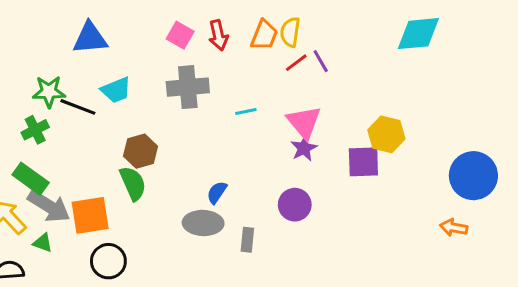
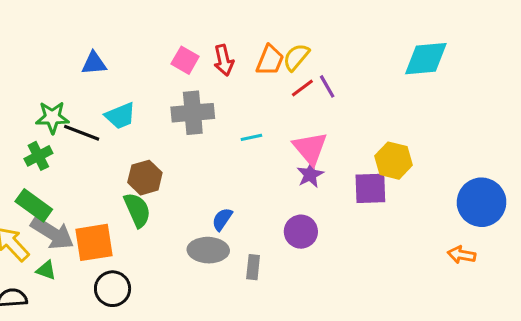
yellow semicircle: (290, 32) -> (296, 57), turned 32
blue triangle: (90, 38) -> (94, 63), size x0.7

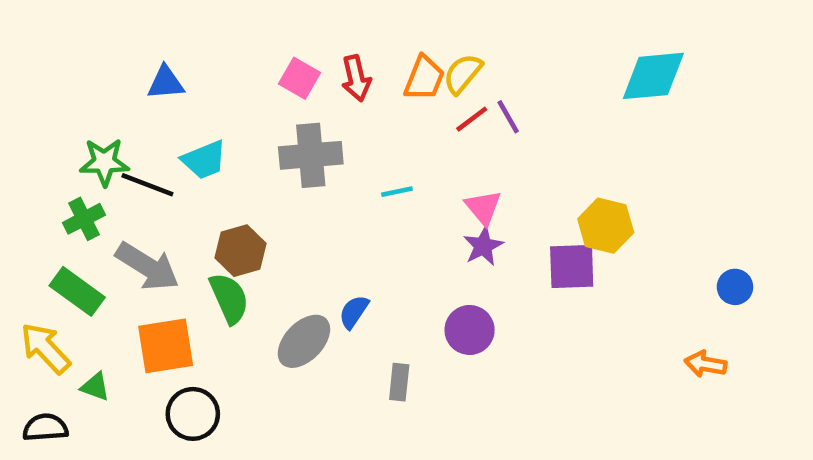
pink triangle: (310, 148) -> (483, 207), size x0.7
blue circle: (482, 202) -> (735, 287), size x0.5
gray arrow: (52, 233) -> (147, 266), moved
gray ellipse: (208, 250) -> (304, 341), moved, turned -48

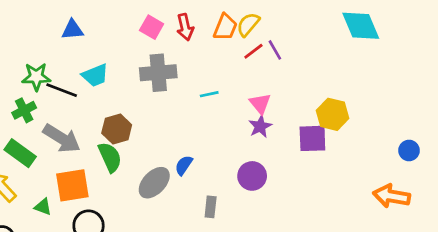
cyan diamond: (653, 76) -> (361, 26), turned 72
orange arrow: (705, 364) -> (392, 196), size x1.5
green triangle: (95, 387) -> (43, 207), moved

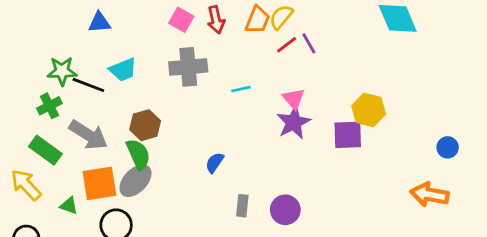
purple star: (260, 126) -> (294, 122), size x1.4
purple circle: (252, 176) -> (285, 210), moved
gray ellipse: (154, 183) -> (135, 181), moved

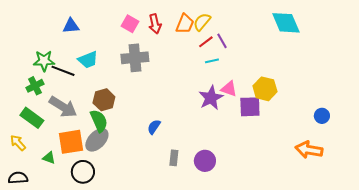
cyan line: (241, 89) -> (212, 61), moved
pink triangle: (294, 99) -> (229, 89), moved, turned -30
yellow arrow: (26, 185) -> (18, 143), size x0.7

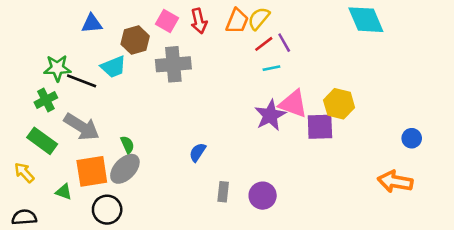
pink triangle: (229, 89) -> (293, 104), size x1.4
brown hexagon: (104, 100) -> (135, 40), moved
green semicircle: (99, 121) -> (127, 145), size x0.6

